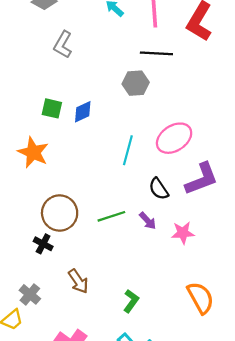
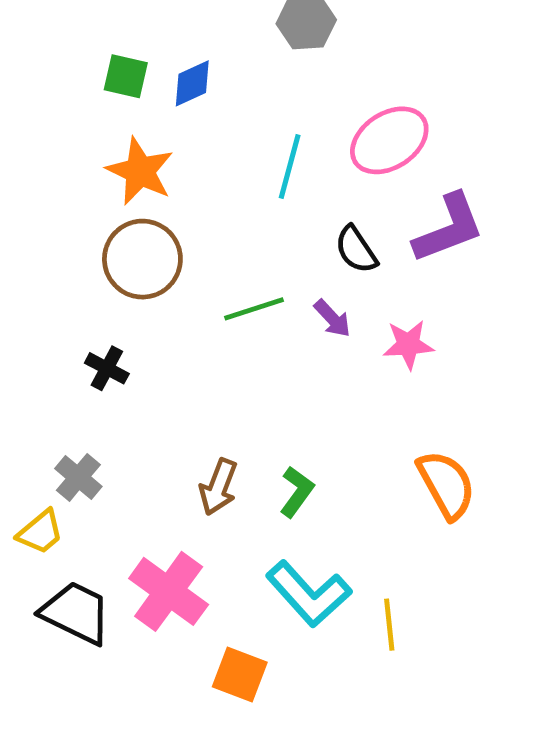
orange star: (33, 152) -> (140, 171), moved
brown circle: (60, 213) -> (142, 259), moved
brown arrow: (78, 281) -> (218, 487), moved, turned 55

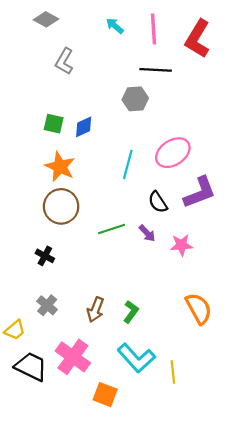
gray cross: (78, 477) -> (47, 305), moved

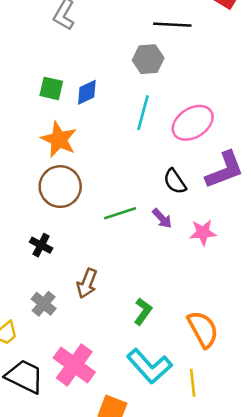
cyan line: (128, 164) -> (143, 113), moved
orange semicircle: (199, 309) -> (203, 329), moved
brown arrow: (95, 310) -> (87, 283), moved

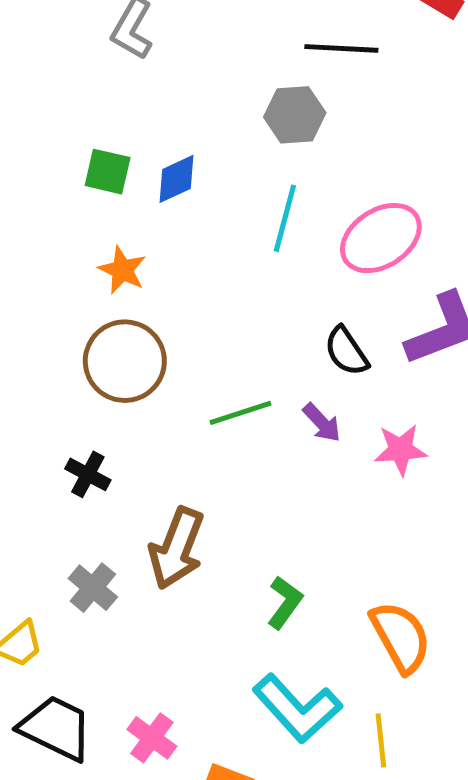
orange star: (59, 139) -> (122, 270), size x0.7
brown arrow: (87, 283) -> (177, 548), size x1.4
pink cross: (74, 365) -> (152, 738), moved, size x0.6

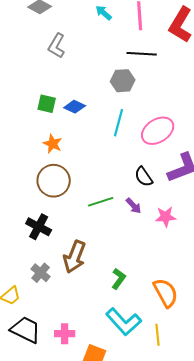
blue diamond: (177, 179) -> (75, 107), turned 50
black cross: (88, 474) -> (39, 227), size x1.4
pink cross: (152, 738) -> (65, 334), turned -36

